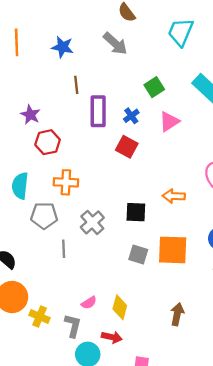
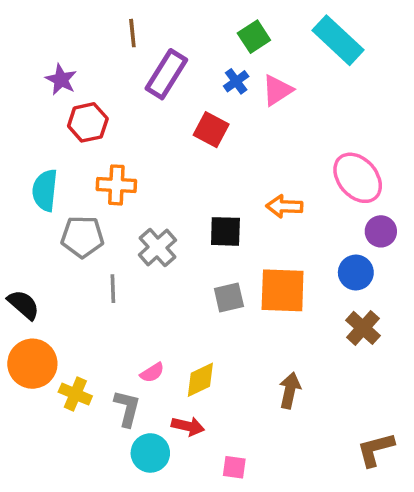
purple rectangle: (98, 111) -> (166, 74), turned 32
blue cross: (131, 116) -> (236, 81), moved
gray square: (138, 255) -> (229, 298), turned -30
yellow diamond: (120, 307) -> (200, 380), turned 50

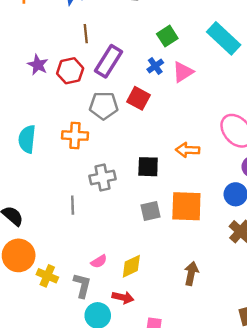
red hexagon: (88, 122) -> (70, 71), moved
gray pentagon: (82, 237) -> (104, 106), moved
gray cross: (157, 247) -> (103, 178), turned 30

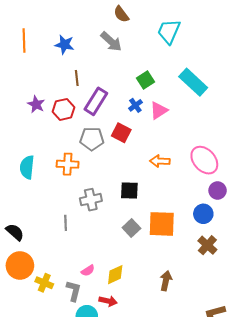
orange arrow: (188, 150) -> (160, 161), moved
gray square: (150, 211) -> (131, 228), turned -30

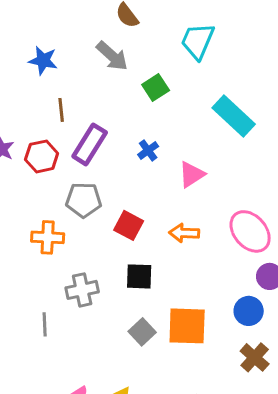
green square: (146, 80) -> (156, 87), moved
pink triangle: (159, 110) -> (192, 174), moved
red square: (121, 133) -> (129, 225), moved

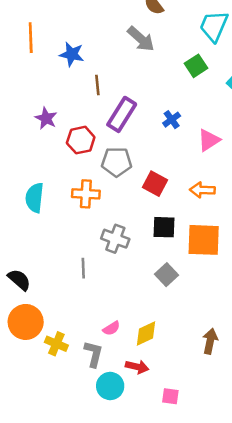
blue star: (43, 60) -> (72, 54), moved
green square: (156, 87) -> (196, 66), moved
red hexagon: (42, 156) -> (81, 140), moved
gray cross: (82, 290) -> (115, 239), turned 32
orange square: (187, 326) -> (204, 240), moved

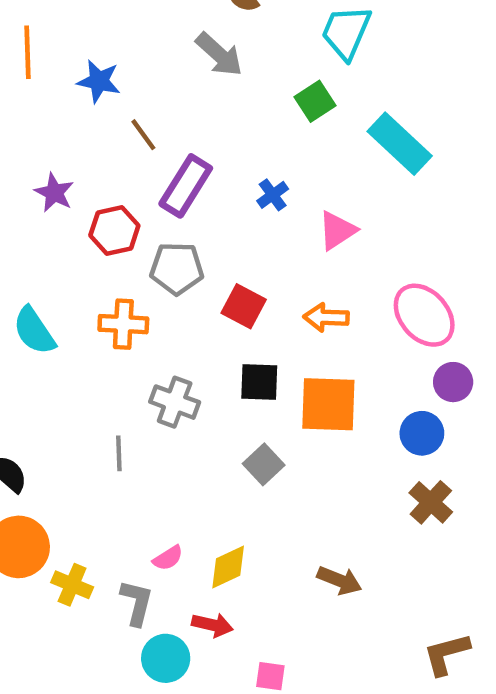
brown line: (97, 85) -> (143, 135), turned -30
cyan semicircle: (35, 198) -> (34, 331), turned -40
brown arrow: (210, 341) -> (339, 580), turned 100

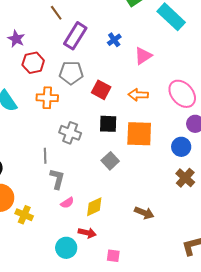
red hexagon: (114, 231) -> (33, 63), moved
gray L-shape: (137, 603) -> (57, 179), moved

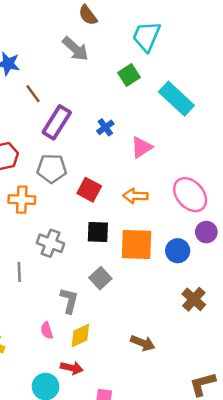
blue circle: (181, 147) -> (178, 251), moved
gray L-shape: (57, 179) -> (69, 301), moved
pink semicircle: (67, 203) -> (47, 330), turned 104

